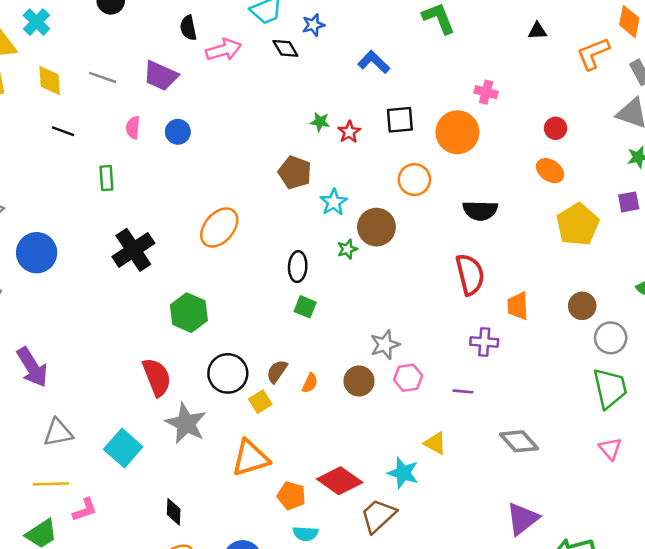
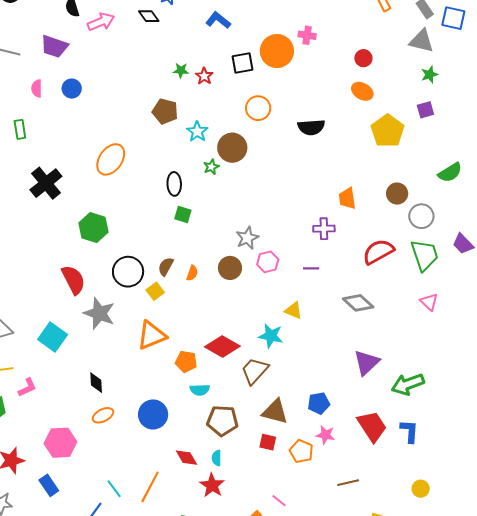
orange circle: (457, 132) -> (277, 51), moved
red semicircle: (470, 274) -> (378, 252), moved, turned -100

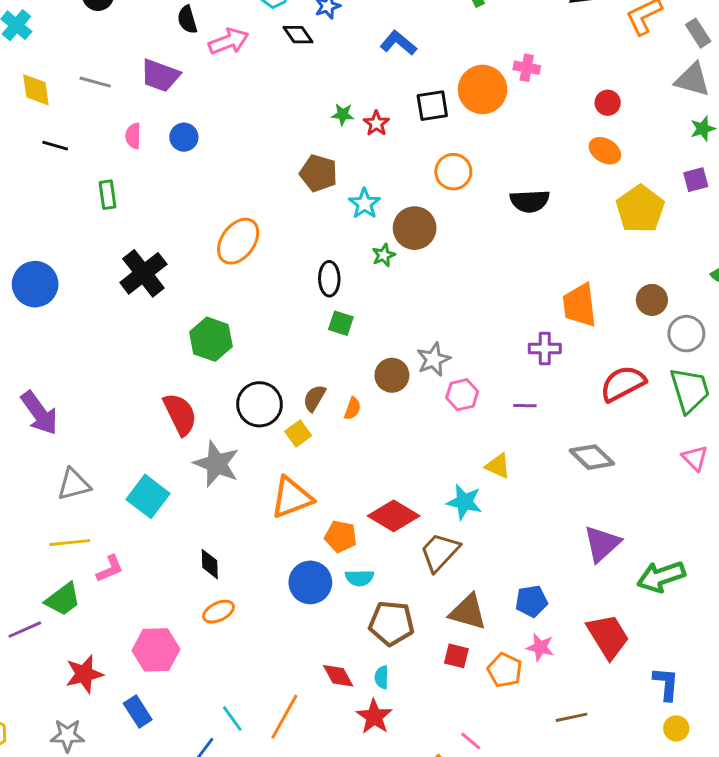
orange trapezoid: (347, 198) -> (580, 305), size x1.4
brown circle: (230, 268) -> (392, 375), moved
blue circle: (153, 414) -> (310, 582), moved
blue L-shape: (409, 431) -> (666, 684), moved

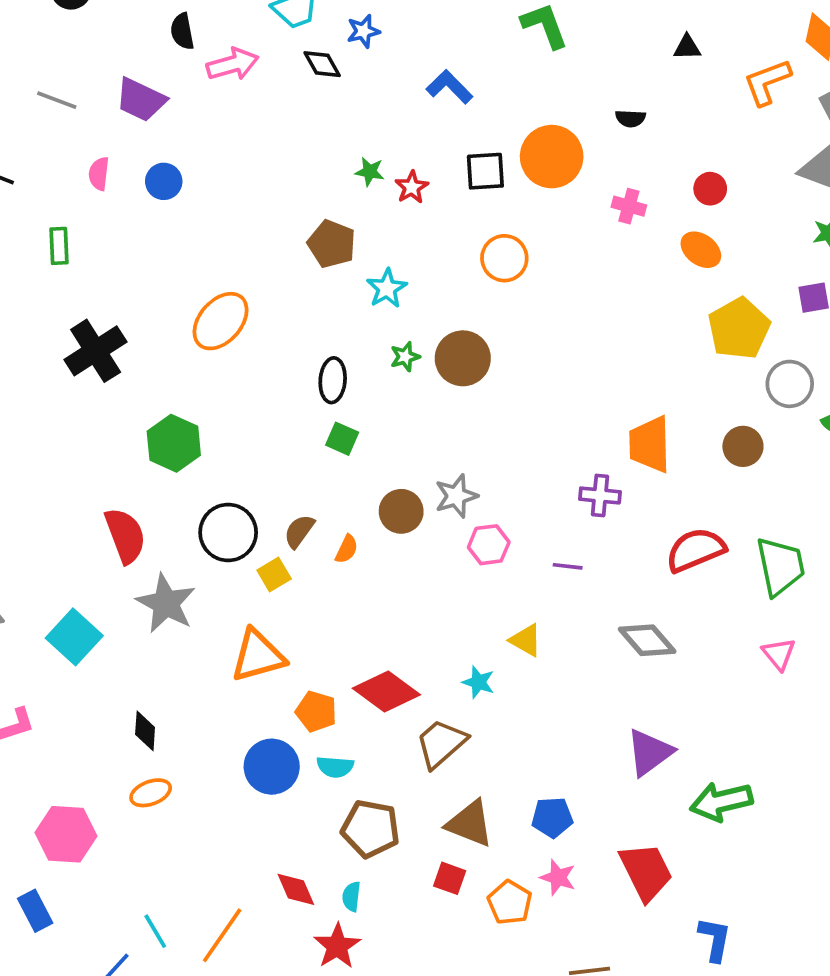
pink cross: (527, 68) -> (629, 206), moved
black semicircle: (530, 201) -> (630, 118), moved, size x0.6
brown circle: (415, 228) -> (463, 358), moved
gray circle: (686, 334) -> (790, 384), moved
cyan star: (464, 502) -> (478, 682), size x0.7

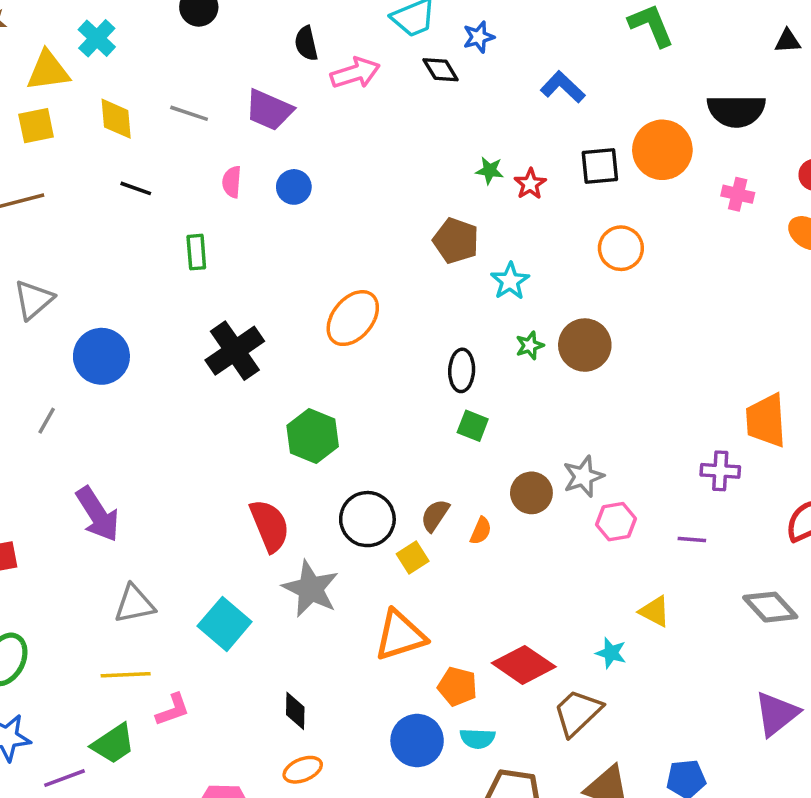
black semicircle: (630, 118) -> (736, 111), size x2.0

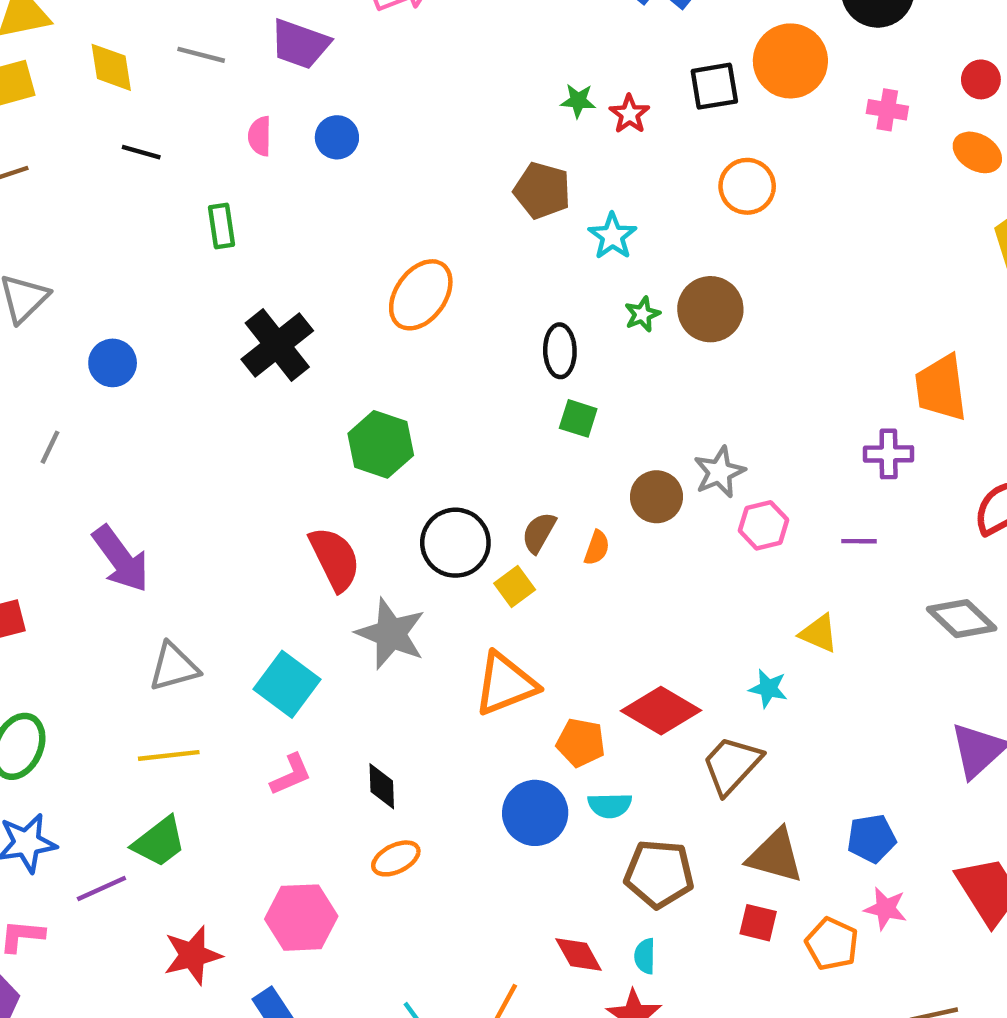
blue circle: (101, 356) -> (113, 363), size x0.7
pink L-shape: (173, 710) -> (291, 775), moved

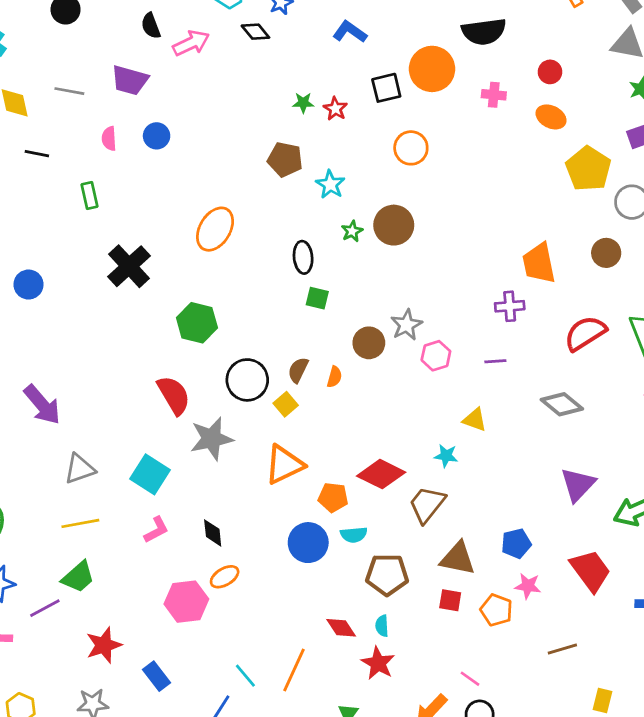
gray star: (391, 634) -> (212, 439), turned -30
pink hexagon: (301, 918) -> (186, 602), moved

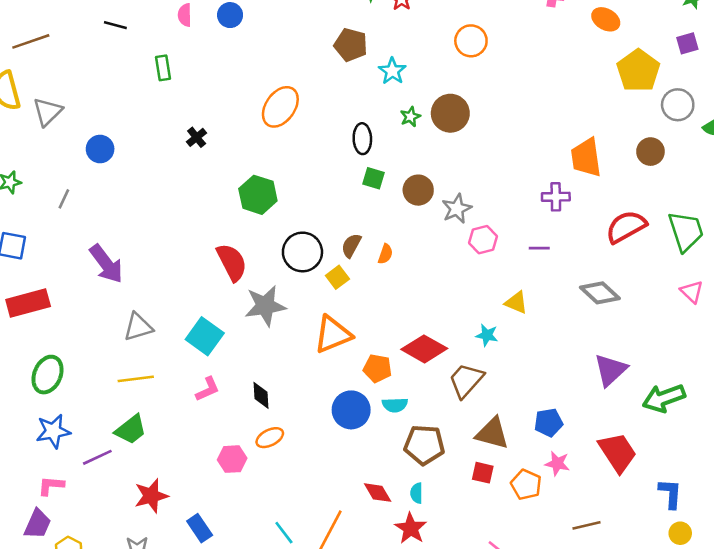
black cross: (129, 266) -> (197, 137), size x0.5
brown circle: (369, 343) -> (418, 190), moved
pink hexagon: (186, 602) -> (232, 459), size x0.7

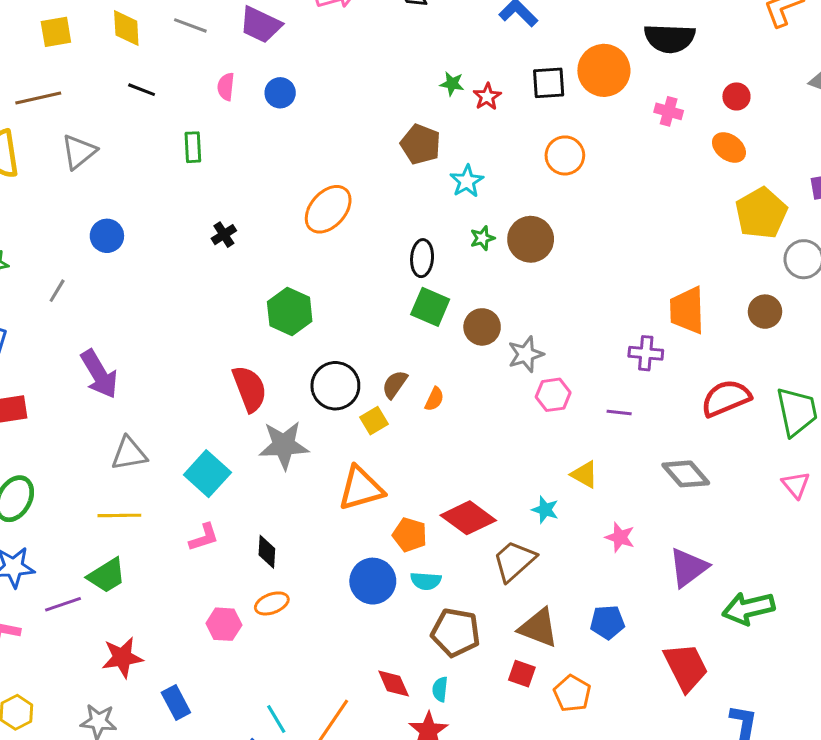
gray triangle: (48, 112) -> (79, 152), moved
green square: (374, 178) -> (430, 307), size x1.4
pink star: (557, 463) -> (620, 537), moved

